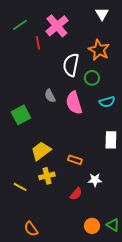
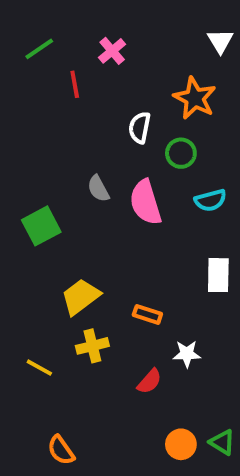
white triangle: (102, 14) -> (220, 41), moved
pink cross: (57, 26) -> (112, 51), size x0.6
white semicircle: (71, 65) -> (140, 128), size x0.7

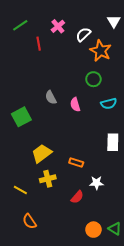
white semicircle: (140, 128) -> (83, 34), moved, turned 35
pink semicircle: (146, 202) -> (75, 105), size x0.6
orange semicircle: (61, 450) -> (29, 221), moved

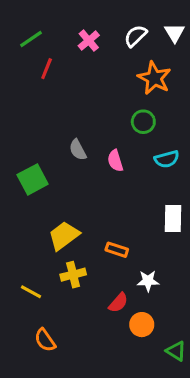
white semicircle: (83, 34) -> (136, 36), moved
red line: (39, 44) -> (47, 69), moved, turned 32
orange circle: (93, 230) -> (142, 325), moved

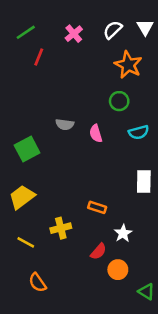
gray semicircle: (78, 150) -> (65, 124), turned -54
yellow trapezoid: (64, 236) -> (22, 197), moved
white star: (148, 281) -> (123, 233), turned -30

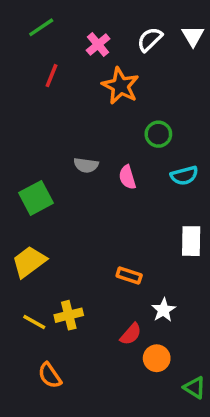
green line: (26, 32) -> (41, 27), moved
orange star: (128, 65) -> (120, 86), moved
yellow cross: (61, 228) -> (69, 315), moved

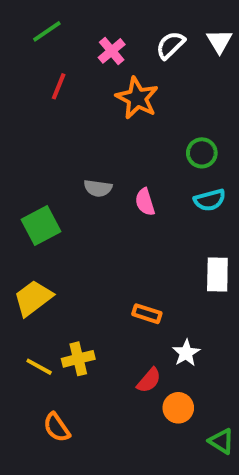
green circle: (158, 134) -> (202, 153), moved

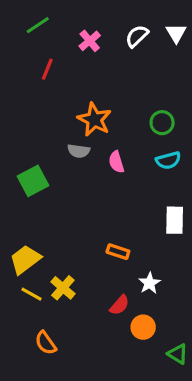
orange star: (137, 98) -> (94, 120), moved
yellow trapezoid: (33, 298) -> (25, 260), moved
yellow cross: (78, 359) -> (63, 288), turned -35

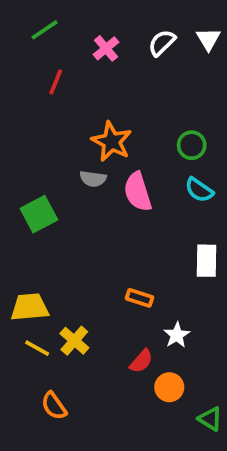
cyan semicircle: (168, 160) -> (199, 190), turned 50
pink semicircle: (116, 162) -> (138, 192), size x1.5
yellow trapezoid: (25, 260) -> (30, 307), turned 32

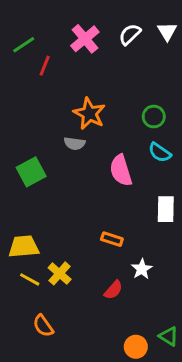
green line: (45, 30) -> (24, 45), moved
pink cross: (106, 48) -> (85, 39), size x1.4
pink semicircle: (138, 192) -> (121, 170), moved
orange circle: (169, 387) -> (136, 347), moved

